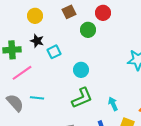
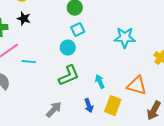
cyan square: (54, 52) -> (78, 30), moved
cyan line: (37, 98) -> (29, 62), moved

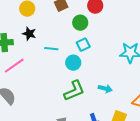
cyan line: (29, 62) -> (51, 49), moved
cyan arrow: (100, 82) -> (105, 89), moved, turned 128

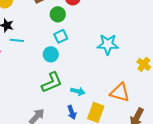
cyan line: (51, 49) -> (17, 40), moved
cyan arrow: (105, 89) -> (78, 91), moved

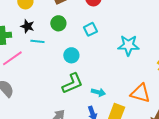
green circle: (58, 14) -> (58, 23), moved
cyan square: (61, 36) -> (90, 29), moved

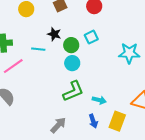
green circle: (58, 23) -> (71, 45), moved
black star: (27, 26) -> (54, 34), moved

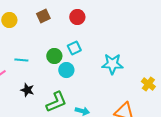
black star: (54, 34) -> (27, 90), moved
cyan circle: (72, 63) -> (66, 70), moved

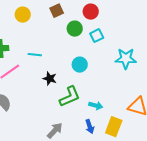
cyan square: (74, 48) -> (97, 36), moved
green circle: (54, 56) -> (75, 29), moved
black star: (27, 90) -> (50, 79), moved

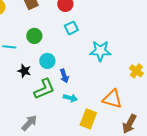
green circle: (75, 29) -> (34, 36), moved
cyan circle: (80, 65) -> (47, 61), moved
blue arrow: (90, 127) -> (64, 76), moved

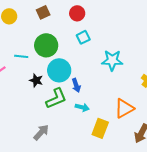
green circle: (34, 36) -> (46, 45), size x1.5
cyan circle: (47, 61) -> (59, 70), size x1.5
orange triangle: (112, 99) -> (124, 108), turned -45

